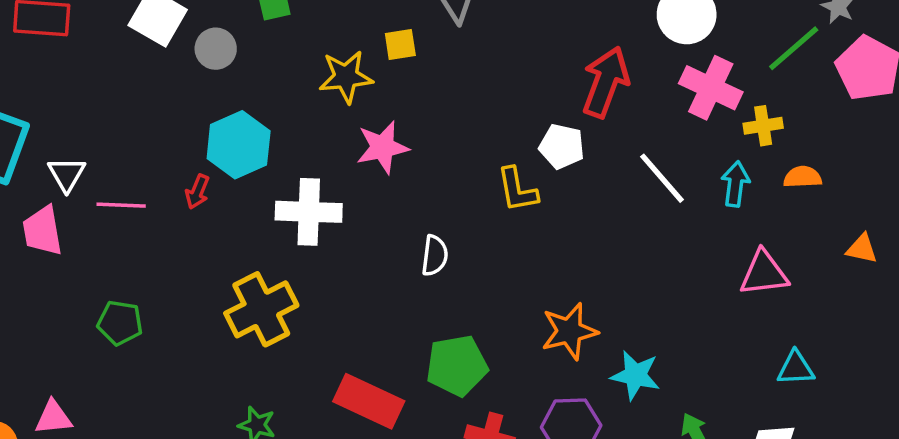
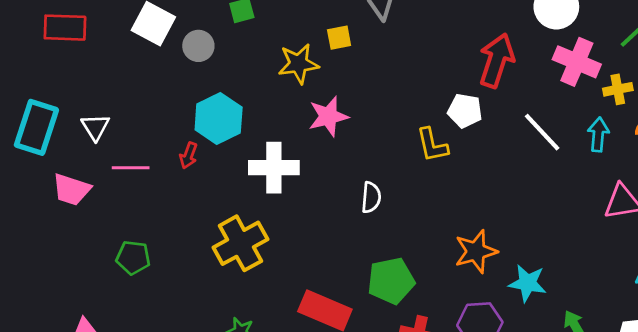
white triangle: (67, 174) -> (95, 127), moved
pink trapezoid: (42, 231) -> (71, 190), turned -60

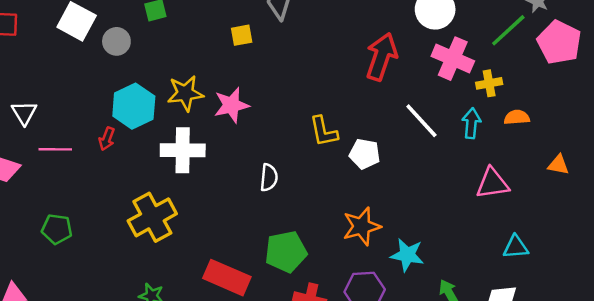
yellow star: (298, 64) -> (185, 93), moved
white pentagon: (465, 111) -> (365, 154), moved

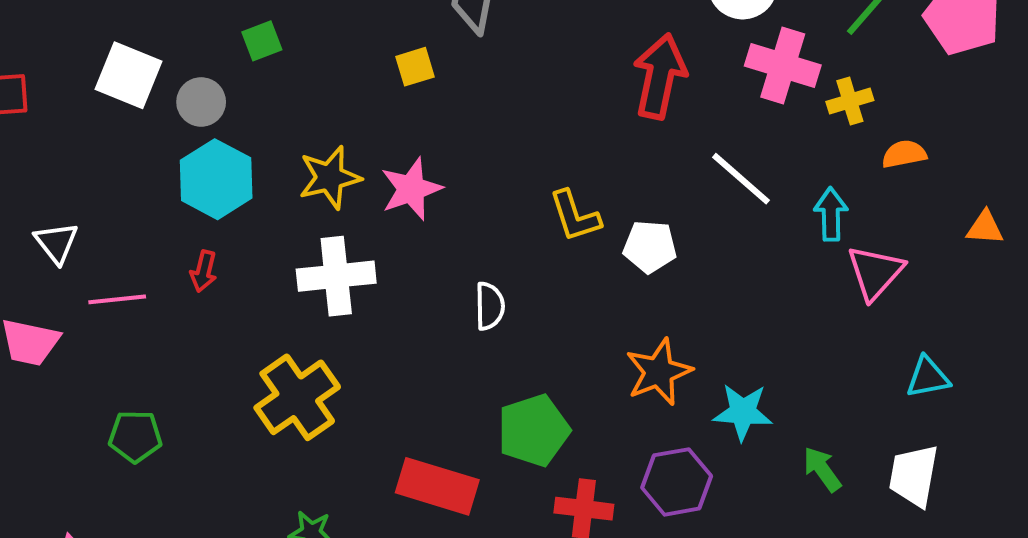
cyan hexagon: (134, 106) -> (216, 179), moved
cyan arrow: (471, 123) -> (831, 214), moved
pink triangle: (492, 183) -> (875, 272), turned -33

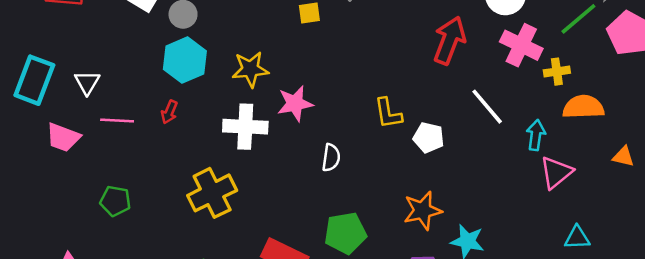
orange semicircle: (904, 154) -> (583, 107), size x1.6
pink star: (411, 189) -> (295, 103), moved

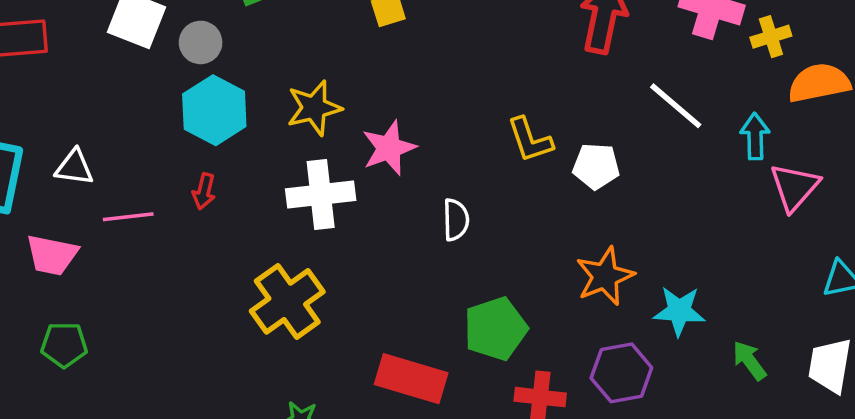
white triangle: (87, 82) -> (74, 167), turned -44
green pentagon: (115, 201) -> (64, 345), moved

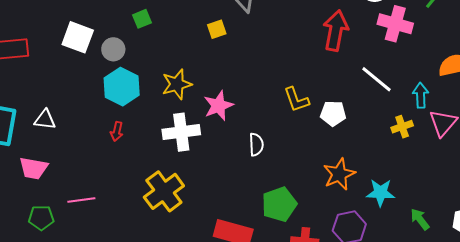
yellow cross: (771, 37) -> (402, 127), moved
pink line: (128, 217) -> (81, 200), moved

